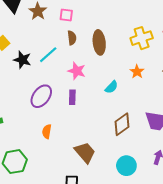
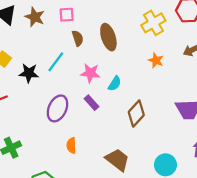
cyan semicircle: (111, 87) -> (115, 84), moved
purple rectangle: (72, 97) -> (91, 103), turned -32
brown diamond: (122, 124) -> (136, 114), moved

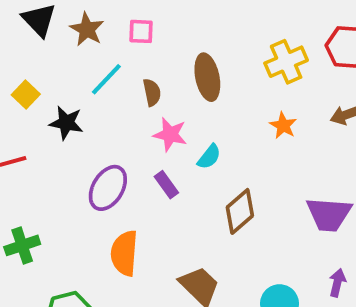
brown semicircle: (78, 38) -> (152, 92), moved
cyan line: (56, 62) -> (106, 79), moved
orange semicircle: (71, 145) -> (124, 253), size x1.6

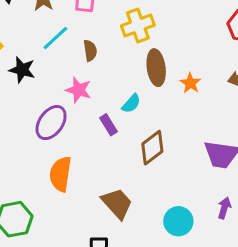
yellow cross: (286, 62) -> (138, 25), moved
brown ellipse: (207, 77) -> (156, 68), moved
pink star: (170, 134) -> (78, 90), moved
purple rectangle: (166, 185) -> (109, 125), moved

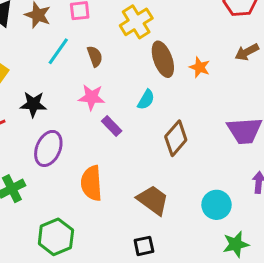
black star: (22, 70) -> (33, 104), moved
purple ellipse: (51, 123) -> (48, 148), moved
purple rectangle: (109, 125) -> (112, 126), moved

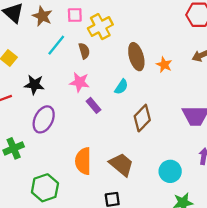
yellow cross: (136, 22) -> (100, 27), moved
orange semicircle: (91, 183) -> (83, 161), moved

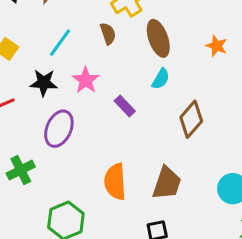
cyan line: (56, 45) -> (60, 43), moved
brown ellipse: (136, 57) -> (158, 38), moved
pink star: (80, 82) -> (86, 80), moved, turned 30
brown trapezoid: (121, 164) -> (167, 183), turned 72

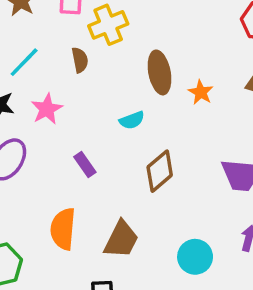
brown ellipse: (158, 38) -> (159, 72), moved
cyan semicircle: (161, 79) -> (132, 120), turned 30
purple rectangle: (125, 106) -> (85, 164), moved

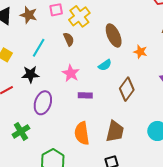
orange star: (201, 92) -> (140, 52), moved
pink star: (47, 109) -> (71, 73), moved
purple rectangle: (85, 164) -> (85, 95), turned -40

